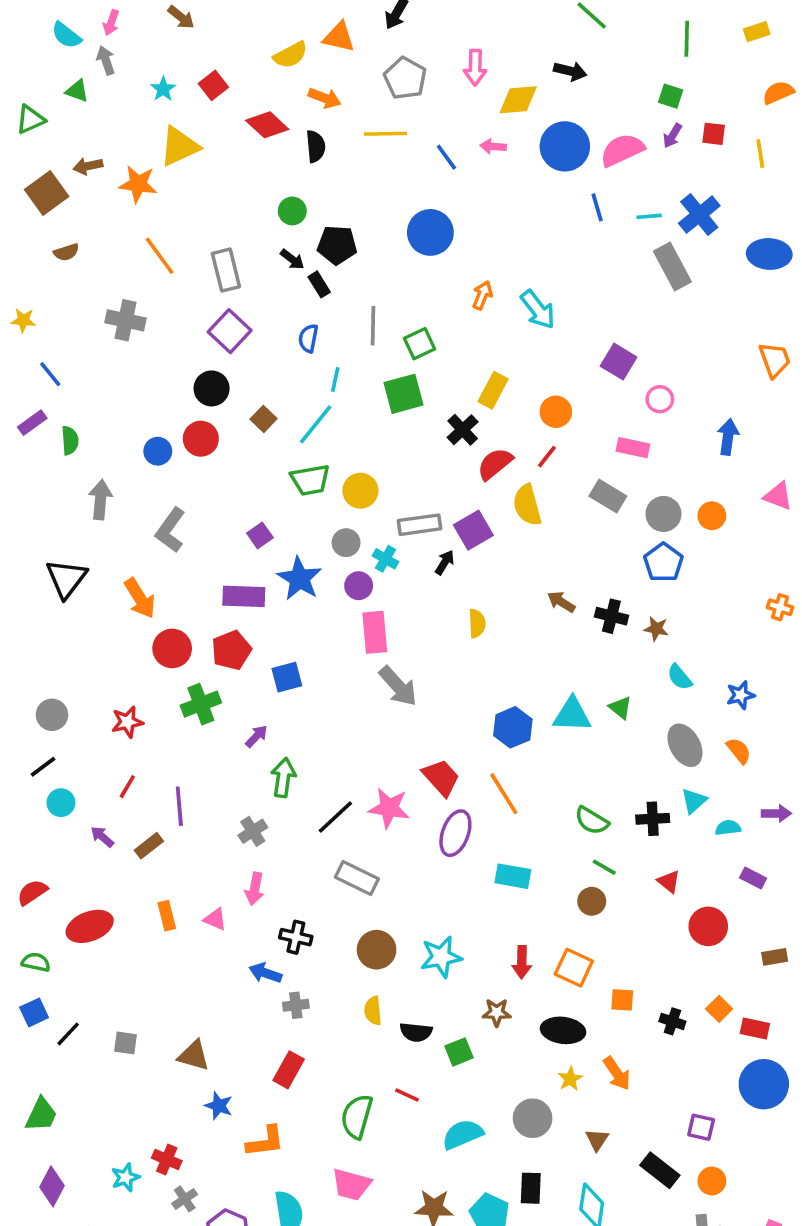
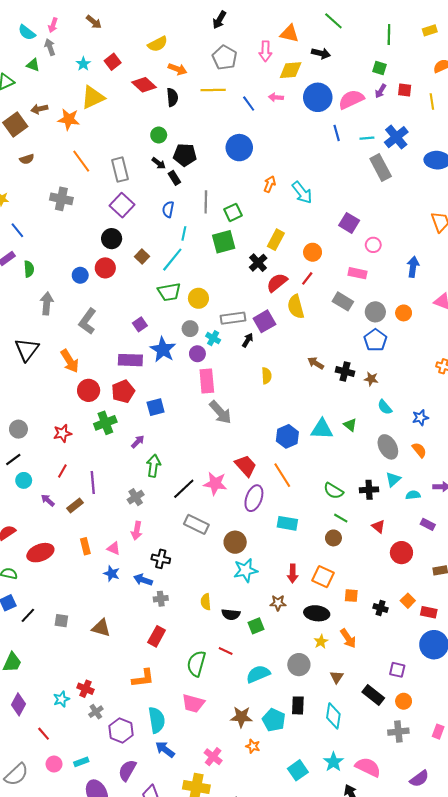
orange triangle: (339, 37) -> (290, 33), moved
brown circle: (377, 950) -> (235, 542), moved
blue star: (219, 1106) -> (112, 574), moved

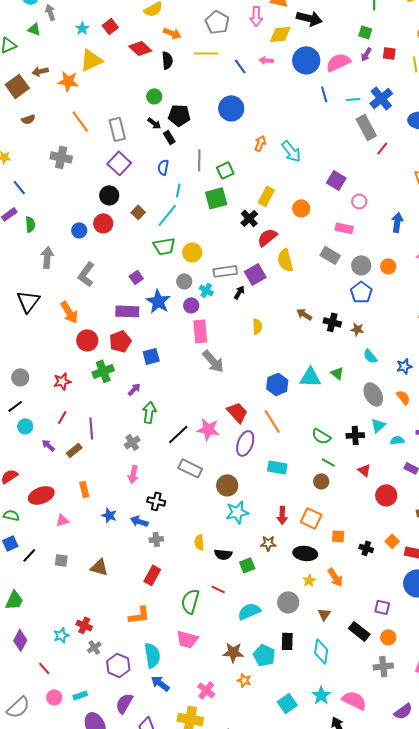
black arrow: (321, 53) -> (309, 18), size x1.4
red line: (307, 278) -> (382, 148), moved
pink triangle: (114, 548) -> (62, 520), moved, turned -40

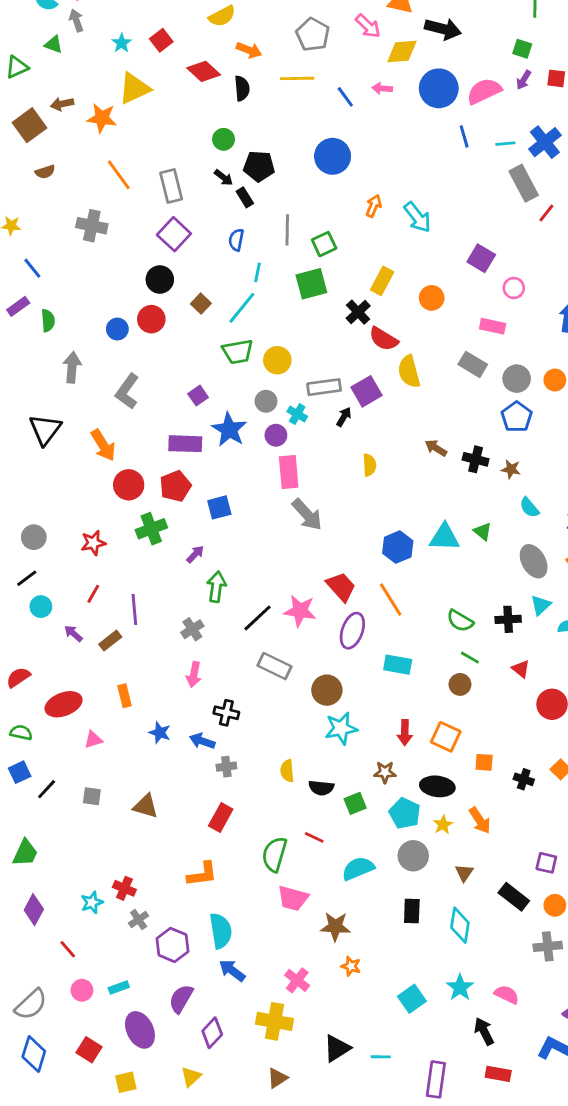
pink arrow: (256, 16) -> (368, 26), turned -48
red semicircle: (267, 237) -> (384, 339), turned -110
pink trapezoid: (187, 639) -> (293, 898), moved
cyan pentagon: (264, 655) -> (405, 813), moved
pink semicircle: (354, 700) -> (507, 995), size x0.7

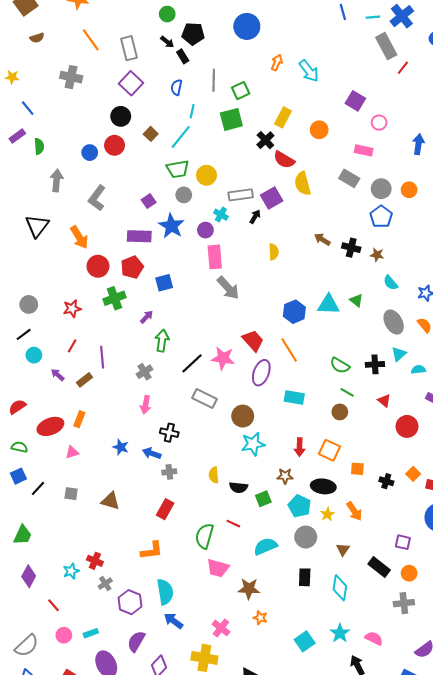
gray circle: (266, 401) -> (184, 195), moved
orange rectangle: (124, 696) -> (79, 419), moved, turned 35

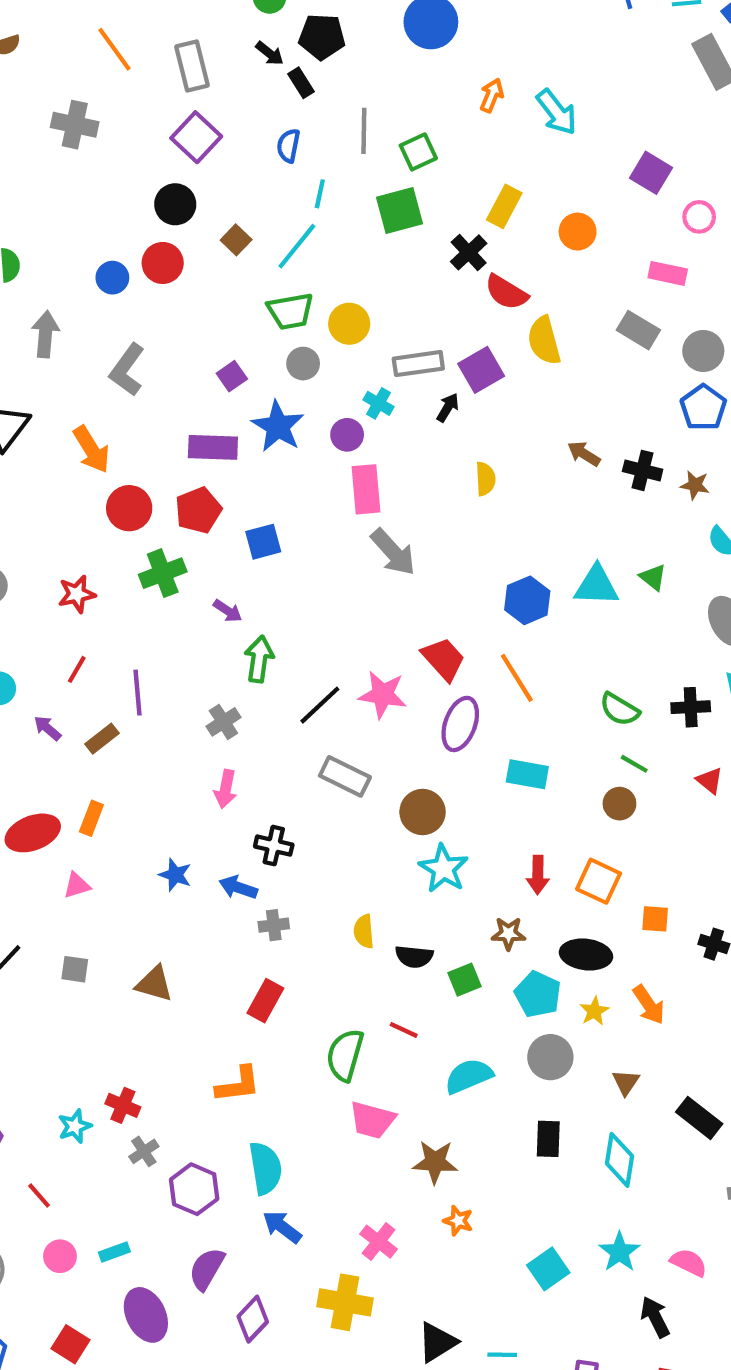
purple arrow: (147, 317) -> (228, 611), turned 80
cyan star: (253, 444) -> (443, 869), turned -30

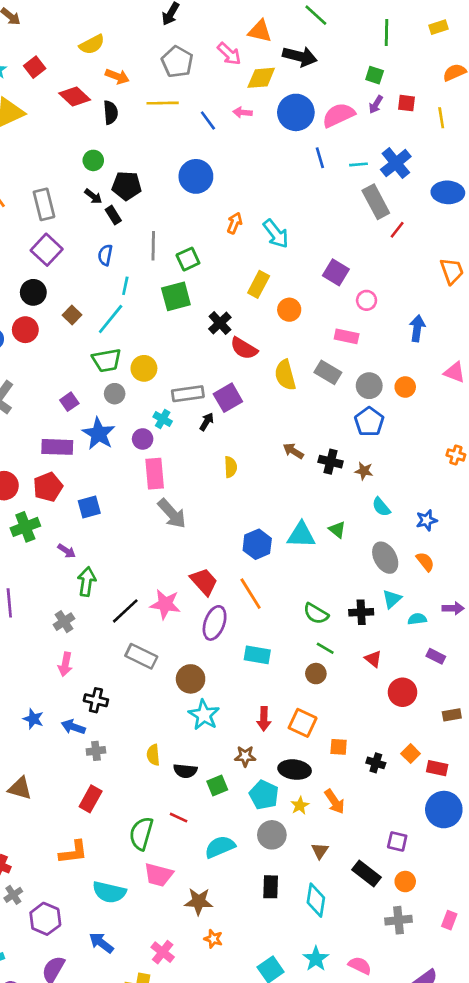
yellow rectangle: (504, 206) -> (259, 284), moved
yellow semicircle: (544, 340) -> (285, 375), moved
cyan semicircle: (265, 1168) -> (109, 892), moved, turned 112

